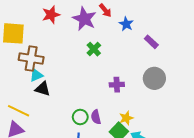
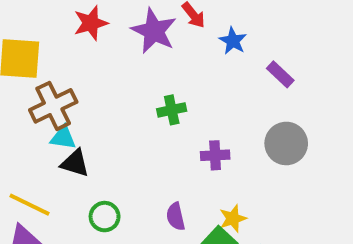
green cross: (94, 49) -> (172, 110), moved, turned 32
brown cross: (31, 59) -> (53, 106), turned -35
cyan triangle: (36, 75) -> (63, 138), turned 32
green circle: (80, 117) -> (105, 217), moved

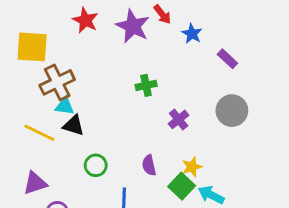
red star: (91, 23) -> (85, 20), turned -30
purple cross: (215, 155) -> (179, 119), turned -36
yellow line: (30, 205) -> (39, 133), moved

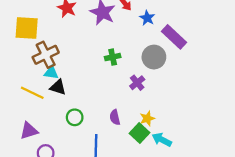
purple rectangle: (227, 59) -> (174, 37), size x1.6
gray circle: (232, 111) -> (154, 57), moved

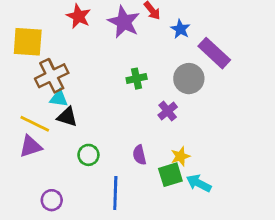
purple triangle: (29, 131) -> (30, 146), moved
green square: (139, 133) -> (170, 175), turned 30

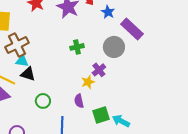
yellow star: (180, 156) -> (88, 82), moved

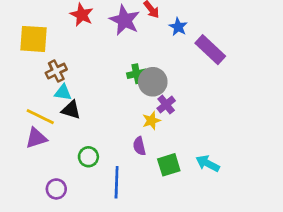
brown cross: (17, 45) -> (56, 71), size x0.7
gray circle: (114, 47) -> (153, 82), moved
green circle: (43, 101) -> (88, 157), moved
cyan arrow: (121, 121) -> (208, 163), moved

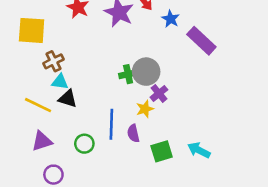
green cross: (137, 74) -> (128, 74), moved
purple triangle: (36, 138) -> (42, 141), moved
blue line: (117, 182) -> (111, 124), moved

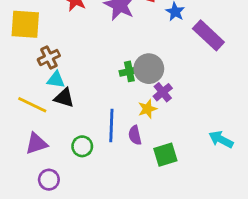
cyan arrow: (199, 150) -> (221, 139), moved

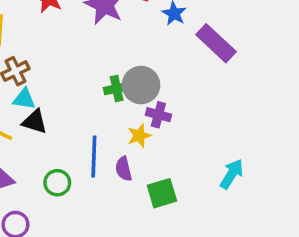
purple cross: (163, 92) -> (158, 115), turned -36
cyan arrow: (221, 139) -> (232, 174), turned 95

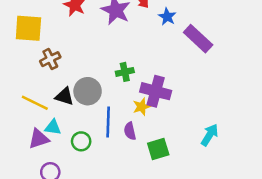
gray circle: (141, 85) -> (88, 91), moved
cyan triangle: (24, 99) -> (53, 127), moved
purple cross: (158, 115) -> (156, 91), size x1.6

